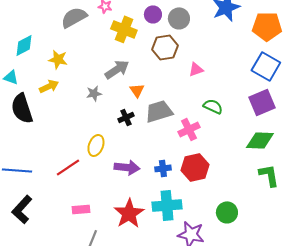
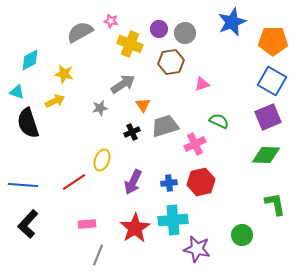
purple arrow: (127, 167) -> (133, 182), turned 110
green L-shape: (269, 175) -> (275, 204), moved
green circle: (227, 212) -> (242, 235), moved

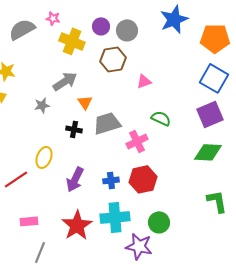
black cross: (132, 132) -> (74, 129), turned 35
green circle: (242, 235) -> (159, 222), moved

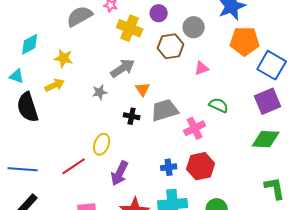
gray circle: (127, 30) -> (194, 27), moved
orange pentagon: (215, 38) -> (245, 41), moved
purple arrow: (75, 179) -> (120, 173), moved

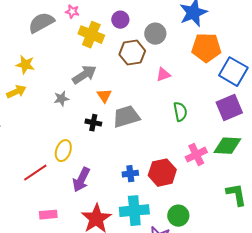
green semicircle: (219, 105) -> (180, 112), turned 54
pink cross: (195, 128) -> (196, 155), moved

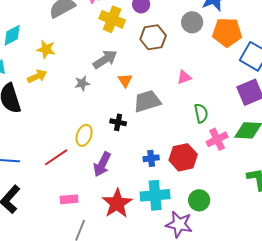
gray circle: (155, 34) -> (192, 22), moved
pink triangle: (163, 75) -> (184, 77), moved
green semicircle: (180, 112) -> (201, 113), moved
black cross: (93, 123) -> (118, 122), moved

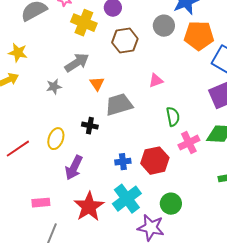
red line: (56, 157) -> (18, 149), moved
cyan cross: (155, 195) -> (127, 199), turned -32

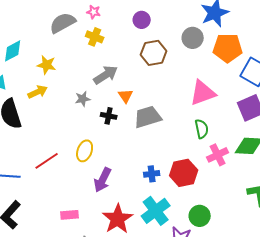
yellow cross: (84, 23) -> (95, 37), moved, size x0.7
pink triangle: (156, 81) -> (203, 93), moved, size x1.8
black cross: (90, 126) -> (109, 116), moved

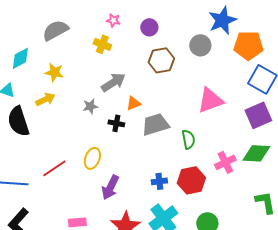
pink star: (94, 12) -> (113, 20), moved
gray semicircle: (63, 23) -> (55, 30), moved
orange pentagon: (228, 48) -> (248, 45), moved
orange triangle: (126, 96) -> (133, 103), turned 42
green semicircle: (202, 129) -> (188, 139), moved

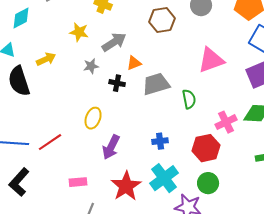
yellow star: (54, 72) -> (79, 32), moved
red line: (54, 168) -> (50, 142), moved
red hexagon: (191, 180) -> (206, 148), moved

